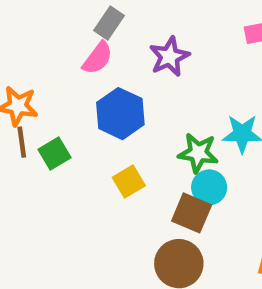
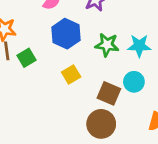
green star: (198, 153) -> (107, 45), moved
cyan circle: (209, 187) -> (134, 82), moved

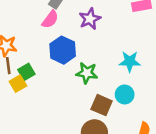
green star: (107, 45) -> (87, 73), moved
yellow square: (71, 74) -> (18, 84), moved

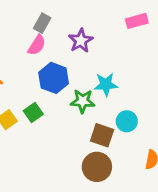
cyan star: (130, 62) -> (106, 84), moved
green square: (26, 72) -> (33, 112), moved

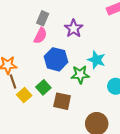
cyan star: (106, 84) -> (97, 60), turned 30
brown square: (102, 135) -> (62, 101), moved

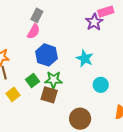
purple star: (74, 28) -> (94, 22), moved
green star: (80, 75) -> (53, 80), moved
yellow square: (24, 95) -> (13, 94), moved

